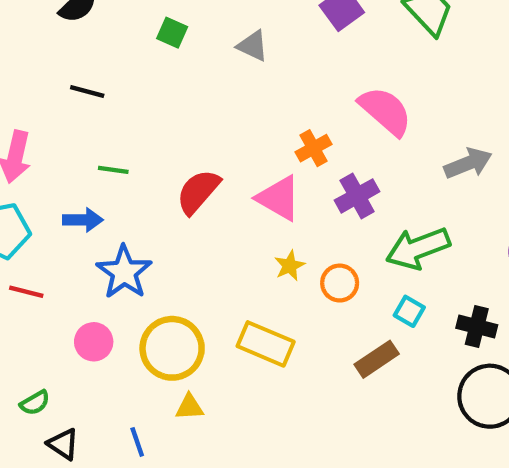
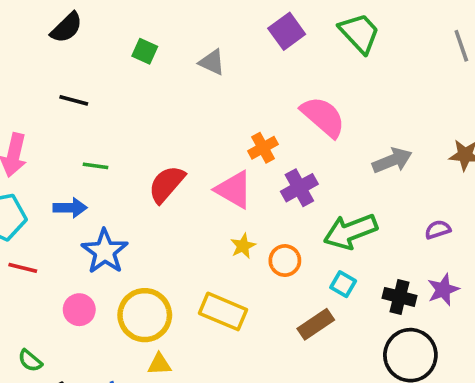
green semicircle: (35, 403) -> (30, 361), turned 70

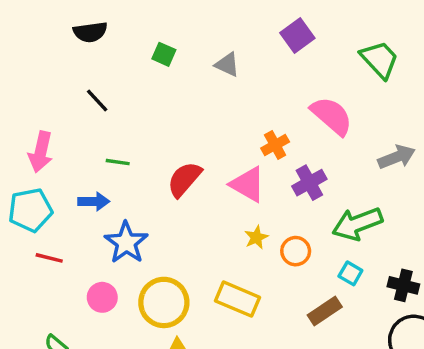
black semicircle: (66, 28) -> (90, 32), turned 36
green trapezoid: (359, 33) -> (380, 59), moved
black line: (74, 100) -> (97, 100), turned 32

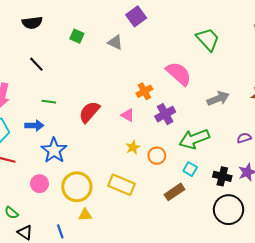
purple square: (297, 35) -> (136, 16), moved
pink triangle: (248, 184) -> (128, 115), size x0.6

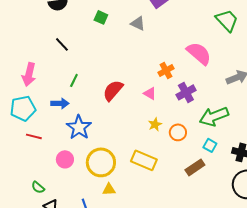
green line: (49, 102) -> (74, 80), turned -72

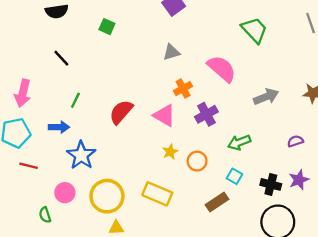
gray triangle: (138, 23) -> (171, 52), moved, turned -42
pink triangle: (150, 93) -> (164, 115), size x1.5
green arrow: (214, 116) -> (239, 142), size x0.7
green semicircle: (38, 187) -> (45, 215), moved, turned 32

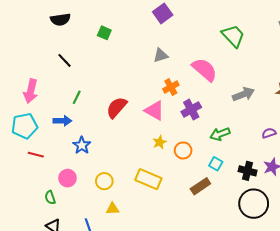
blue star: (81, 155) -> (82, 145), size x0.7
yellow circle: (107, 196) -> (104, 181), size x0.6

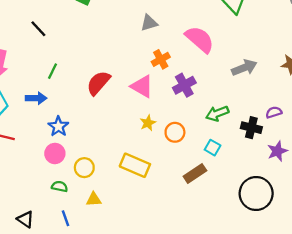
black cross: (248, 171) -> (251, 128), moved
pink circle: (68, 178) -> (55, 153), moved
green semicircle: (50, 197) -> (60, 186), moved, turned 120

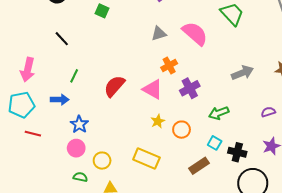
pink semicircle: (200, 39) -> (195, 34), moved
black cross: (251, 128) -> (237, 152), moved

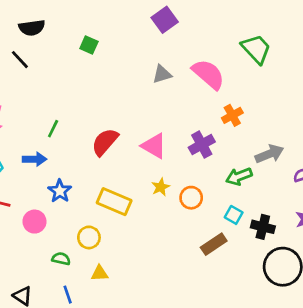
black line: (62, 39) -> (20, 60), moved
orange cross: (169, 66) -> (232, 115), moved
gray arrow: (242, 73) -> (269, 154), moved
pink circle: (76, 148) -> (35, 222), moved
yellow rectangle: (146, 158) -> (114, 202), moved

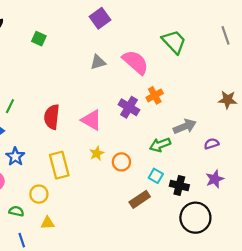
red semicircle: (105, 142) -> (52, 117), turned -35
purple cross: (202, 145) -> (129, 107), moved, turned -30
yellow rectangle: (114, 202) -> (59, 165), turned 52

